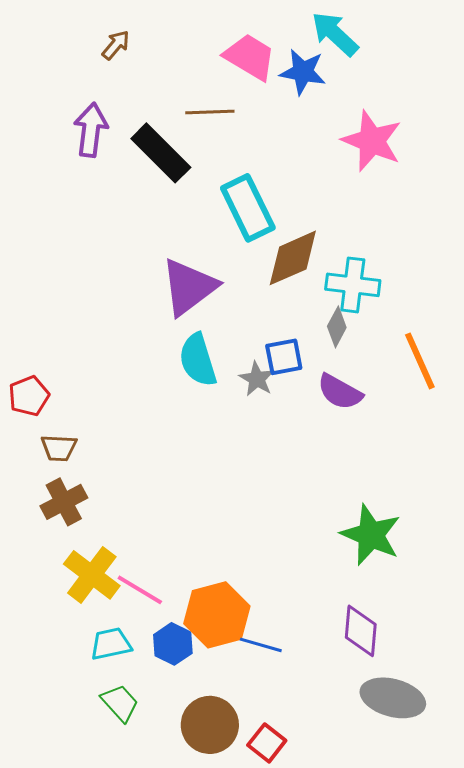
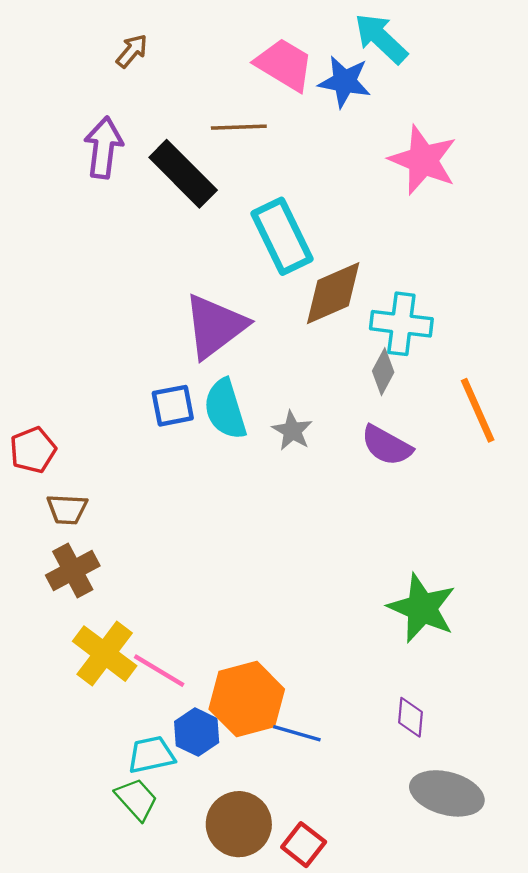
blue square: (284, 357) -> (173, 406), moved
purple diamond: (361, 631) -> (410, 717), size x0.7
cyan trapezoid: (111, 644) -> (151, 755), moved

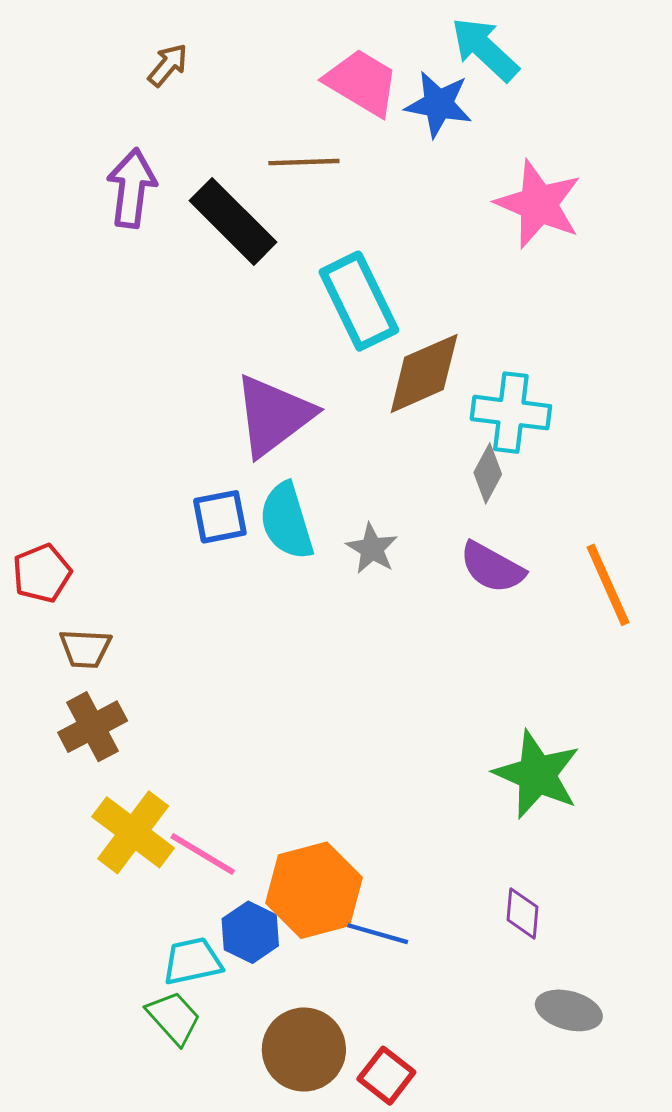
orange line: (478, 410) -> (608, 585), moved
gray ellipse: (447, 793) -> (569, 1010), size x0.7

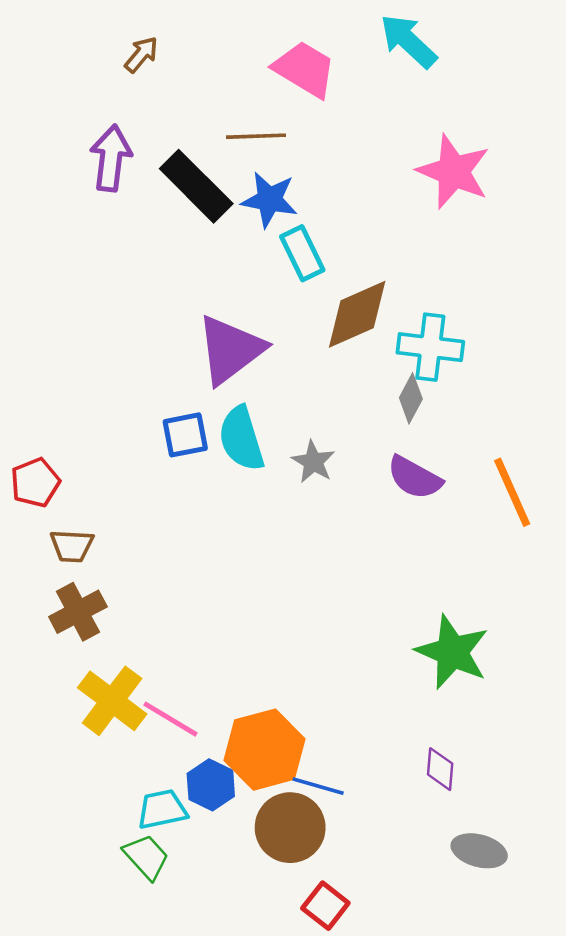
blue star: (439, 104) -> (269, 200), moved
cyan rectangle: (359, 301) -> (302, 253), size x0.7
brown circle: (304, 1050) -> (290, 828), moved

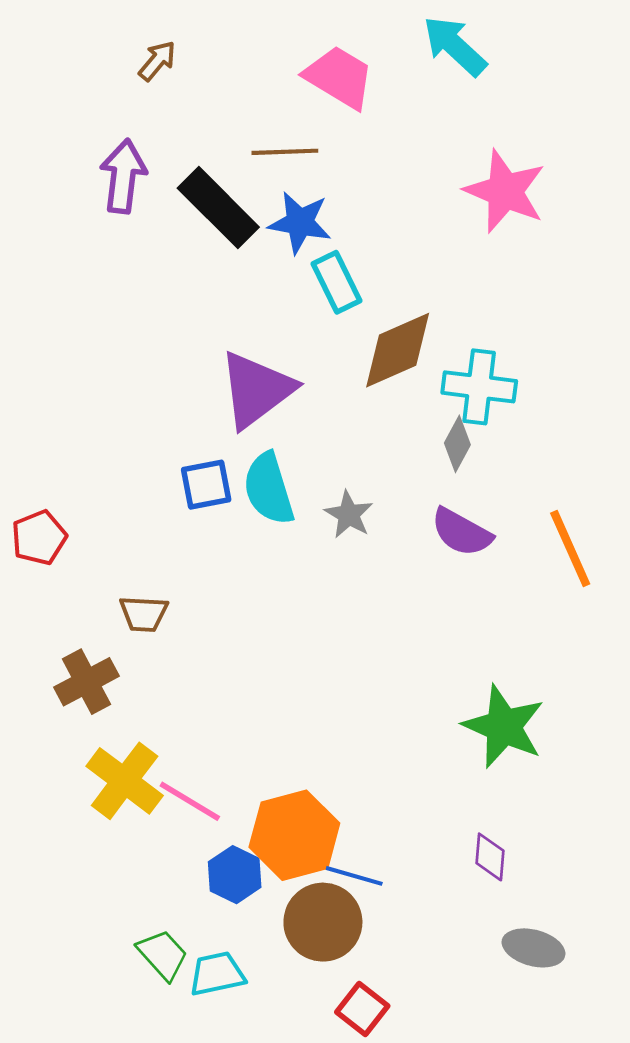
brown trapezoid: (72, 546) -> (144, 614), moved
cyan trapezoid: (162, 809) -> (217, 974), moved

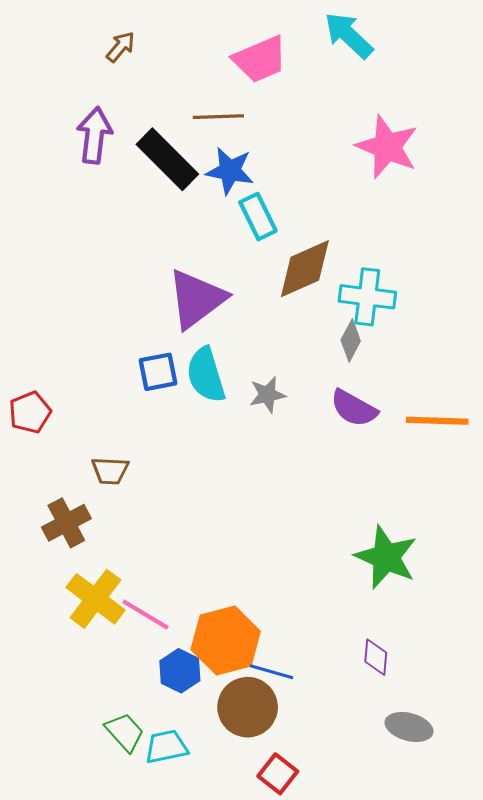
pink trapezoid: (339, 77) -> (260, 59), turned 126
gray star: (349, 515) -> (267, 395), turned 30
orange line: (570, 549) -> (437, 421), turned -64

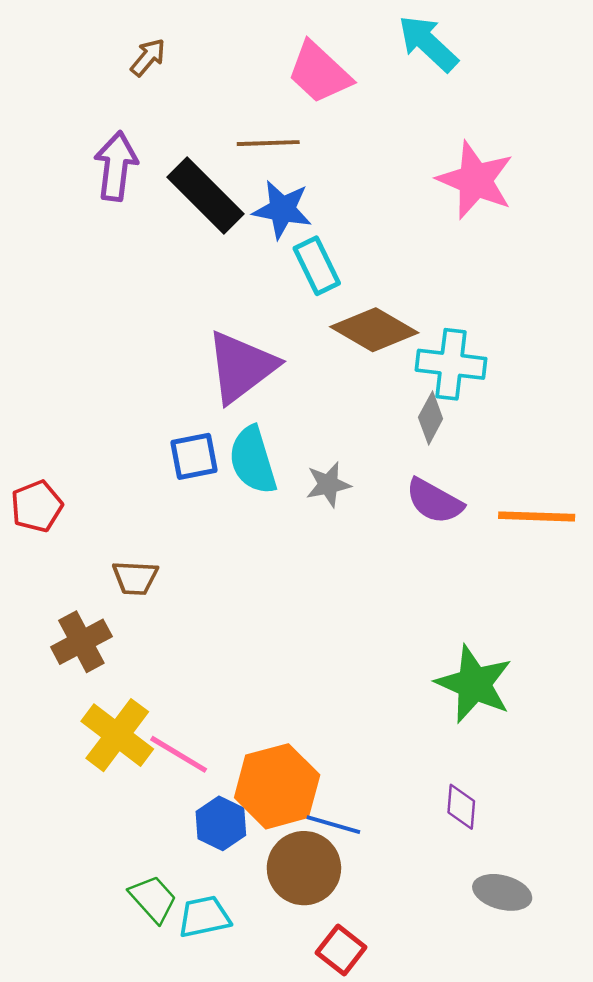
pink trapezoid: (260, 59) -> (319, 73), turned 66
brown diamond: (305, 269) -> (374, 330), turned 54

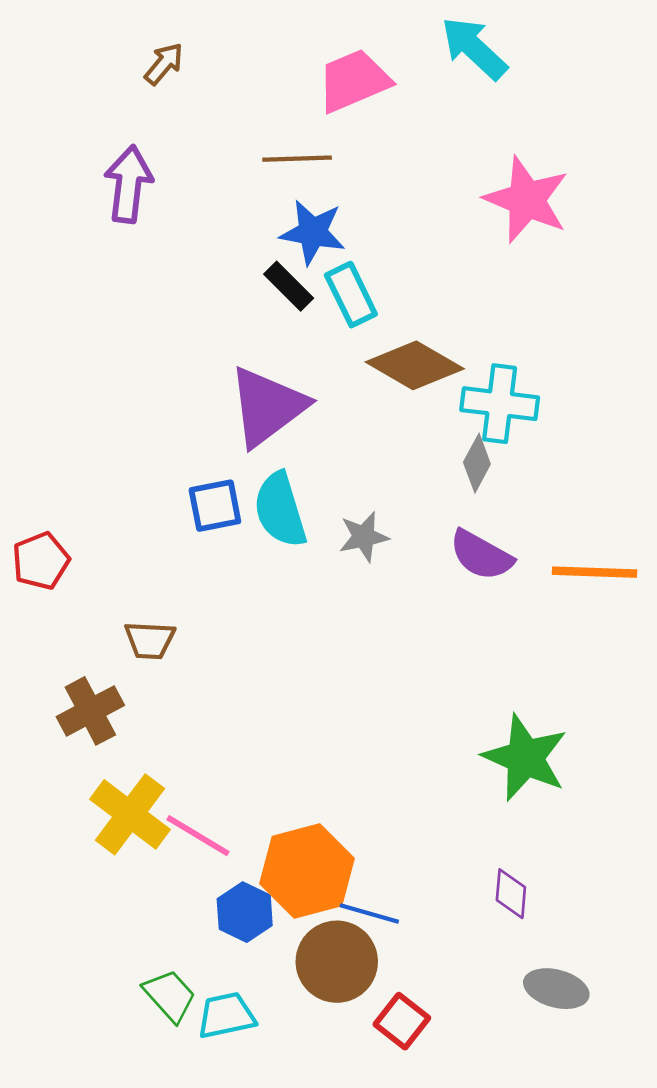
pink trapezoid: (319, 73) -> (354, 81), turned 114
black rectangle: (205, 195) -> (289, 286), moved, size x0.6
red square: (341, 950) -> (402, 1021), moved

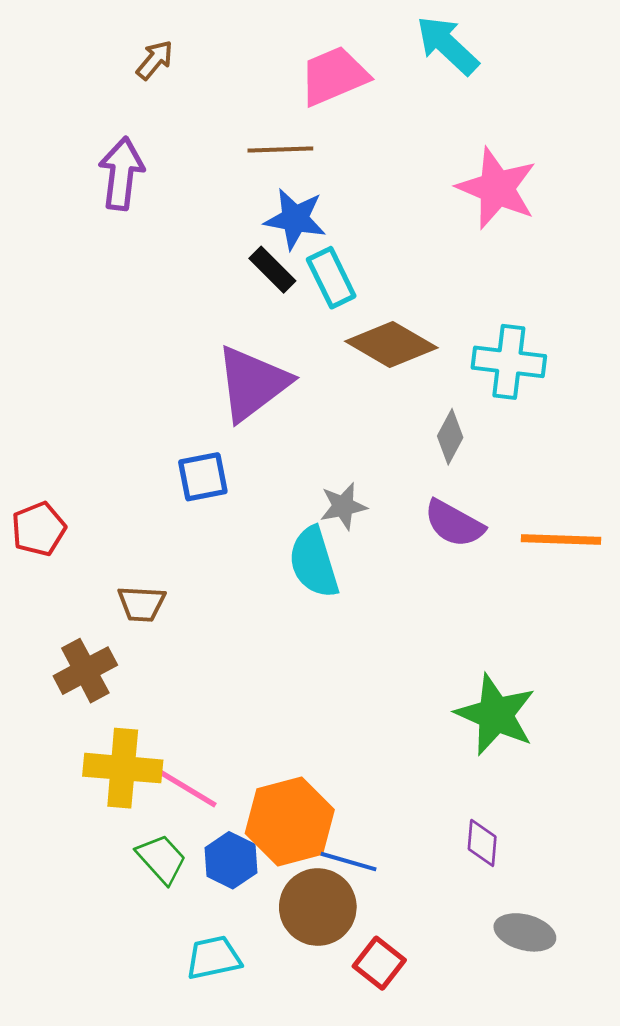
cyan cross: (500, 404) -> (509, 362), moved
cyan semicircle: (280, 510) -> (314, 562), moved
yellow cross: (130, 814) -> (123, 768), turned -32
green trapezoid: (170, 996) -> (161, 859), moved

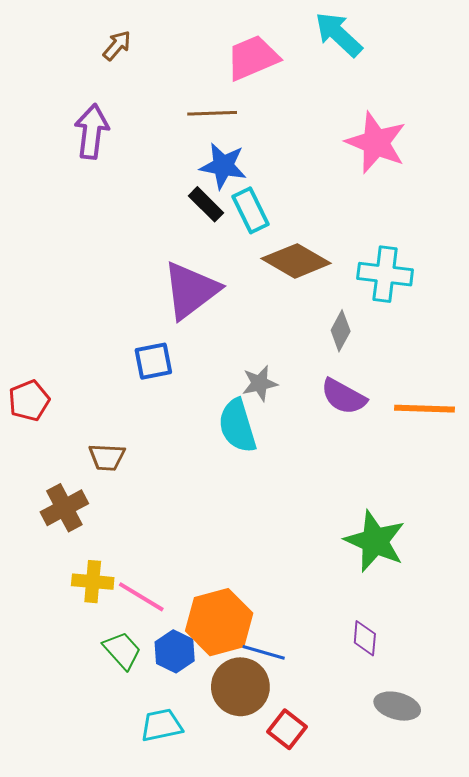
yellow cross: (123, 768) -> (93, 582), size x0.7

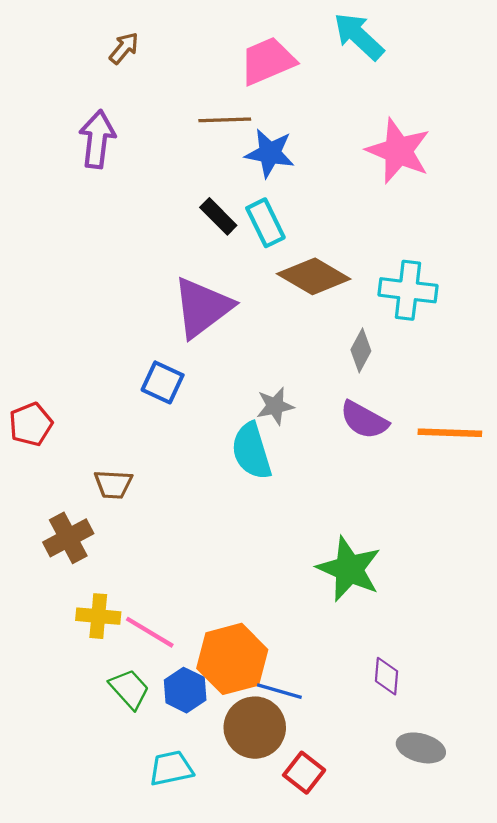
blue star: (223, 166) -> (270, 153), moved
blue square: (153, 361) -> (163, 382), turned 36
green star: (375, 541) -> (349, 569), moved

